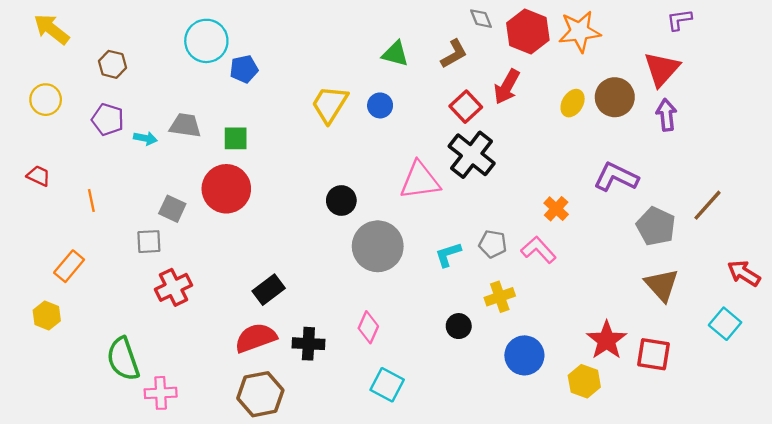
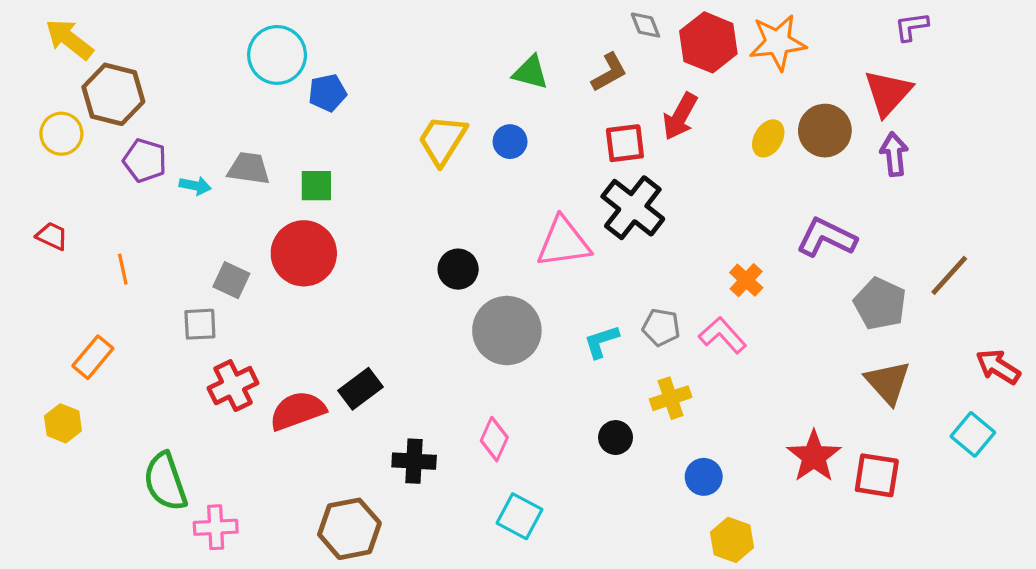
brown hexagon: (112, 64) -> (113, 94), moved, size x1.6
red square: (466, 107) -> (625, 143), turned 36
red semicircle: (256, 338) -> (298, 411), moved
blue circle: (524, 355) -> (704, 477), size x0.7
yellow hexagon: (584, 381) -> (732, 540), moved

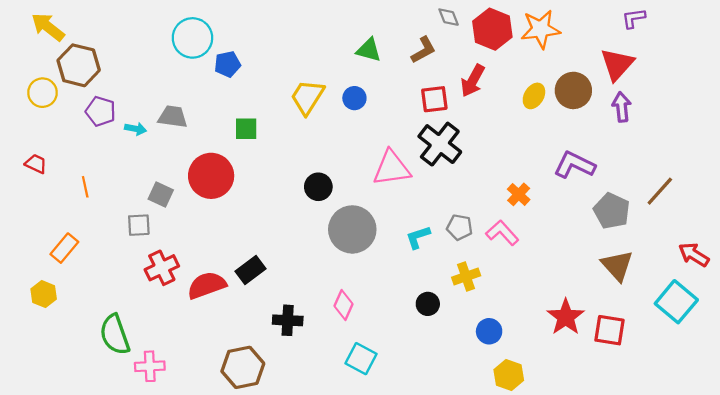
green square: (316, 186) -> (246, 129), moved
cyan square: (973, 434) -> (676, 302), size x1.4

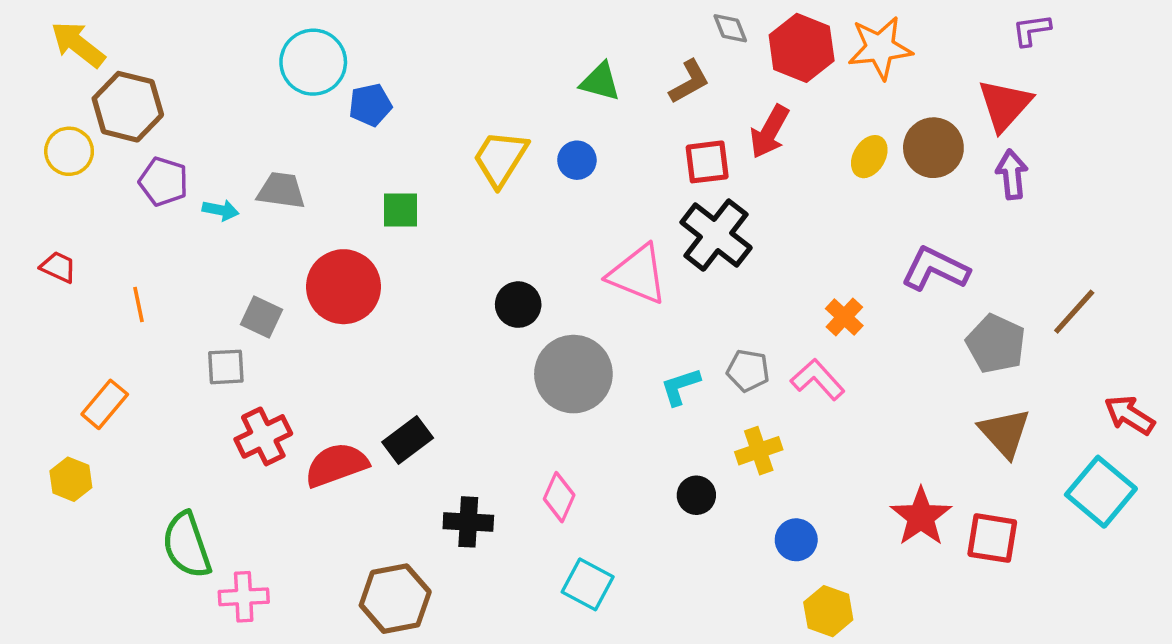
pink triangle: (392, 168) -> (638, 274), turned 30

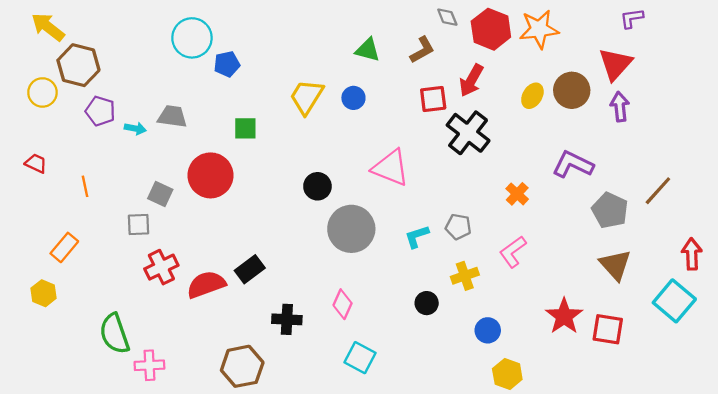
black cross: (716, 235) -> (468, 133), moved
pink L-shape: (818, 379) -> (513, 252), moved, turned -84
red arrow: (1129, 415) -> (692, 254), turned 56

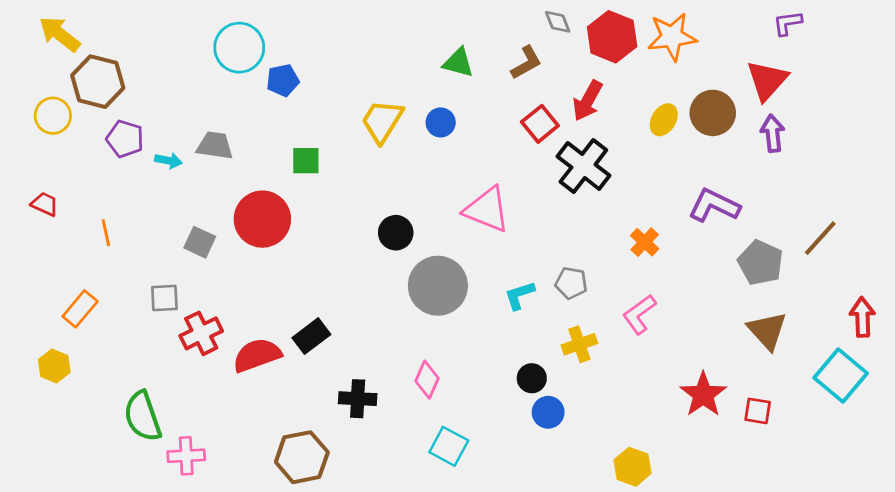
red square: (433, 99) -> (540, 124), turned -32
gray square: (138, 225) -> (164, 298), moved
red square: (608, 329) -> (758, 411), size x0.7
blue circle: (488, 330) -> (548, 412), moved

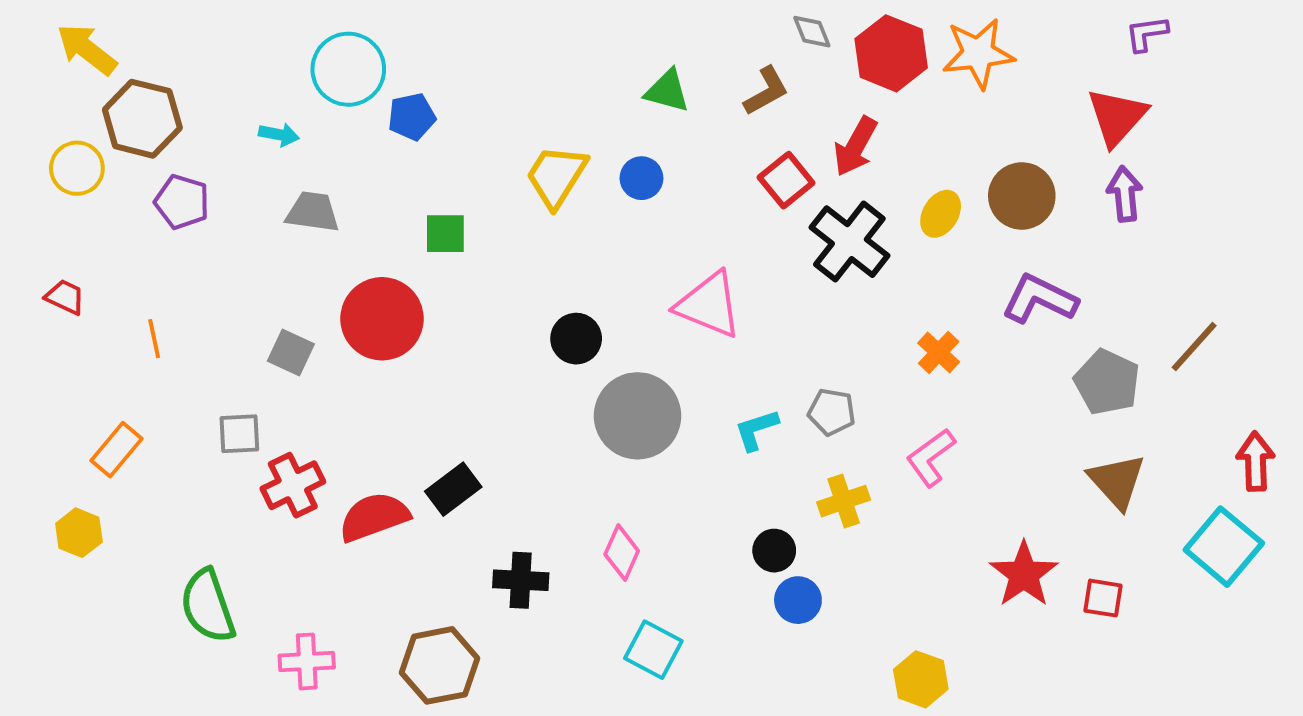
brown circle: (713, 113) -> (1022, 196), moved
yellow ellipse: (664, 120) -> (941, 214), moved
cyan arrow: (168, 161) -> (279, 135), moved
pink cross: (186, 456) -> (307, 661), moved

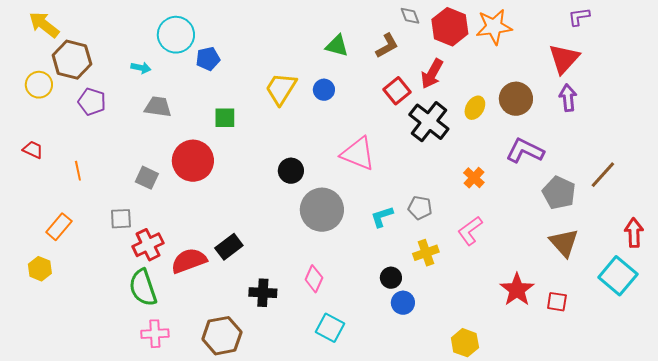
green semicircle: (208, 606) -> (143, 288), moved

